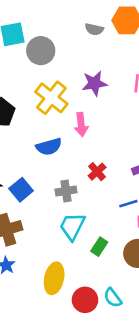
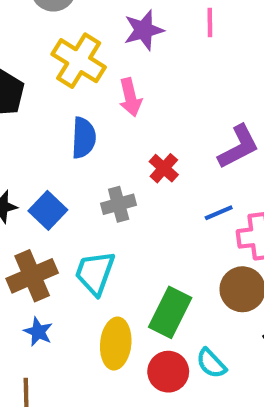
blue semicircle: (49, 147) -> (84, 138), turned -65
cyan trapezoid: (72, 226) -> (95, 273), moved
green rectangle: (99, 247) -> (170, 312), moved, size x1.6

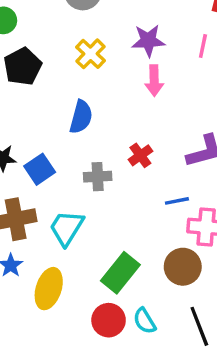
yellow cross: (79, 61) -> (91, 54), size x0.7
pink arrow: (130, 97) -> (154, 81), moved
yellow ellipse: (116, 344) -> (49, 289), moved

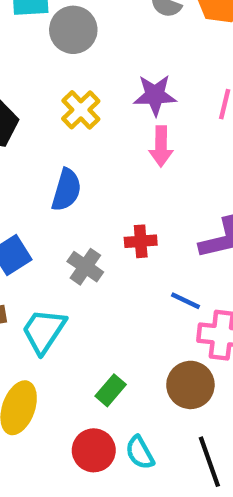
red cross: (140, 155) -> (141, 241), turned 30
gray cross: (98, 177) -> (85, 267), turned 36
blue line: (177, 201) -> (186, 301), turned 35
green rectangle: (120, 273) -> (111, 390), size x0.6

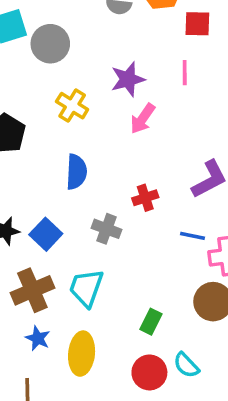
pink arrow: (161, 146) -> (143, 119), turned 48

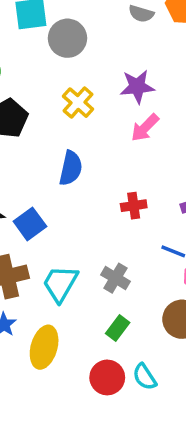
gray cross: (107, 229) -> (116, 278), moved

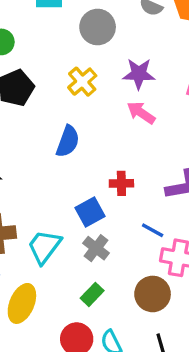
gray circle: (67, 38) -> (98, 27), moved
pink arrow: (145, 128) -> (141, 113), turned 72
blue square: (30, 224) -> (90, 212), moved

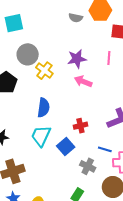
gray circle: (98, 27) -> (28, 54), moved
cyan trapezoid: (44, 247) -> (41, 136), moved
gray cross: (96, 248) -> (88, 166), moved

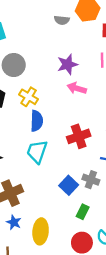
yellow cross: (44, 71) -> (29, 97), moved
red cross: (80, 126) -> (79, 136), size x1.5
blue square: (66, 146) -> (69, 185), moved

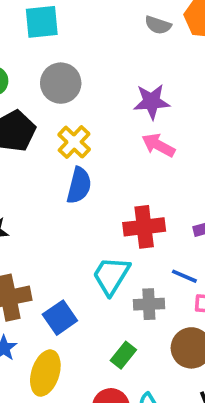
cyan trapezoid: (37, 152) -> (111, 276), moved
gray cross: (91, 180) -> (149, 304), turned -35
blue square: (69, 185) -> (60, 318), moved

